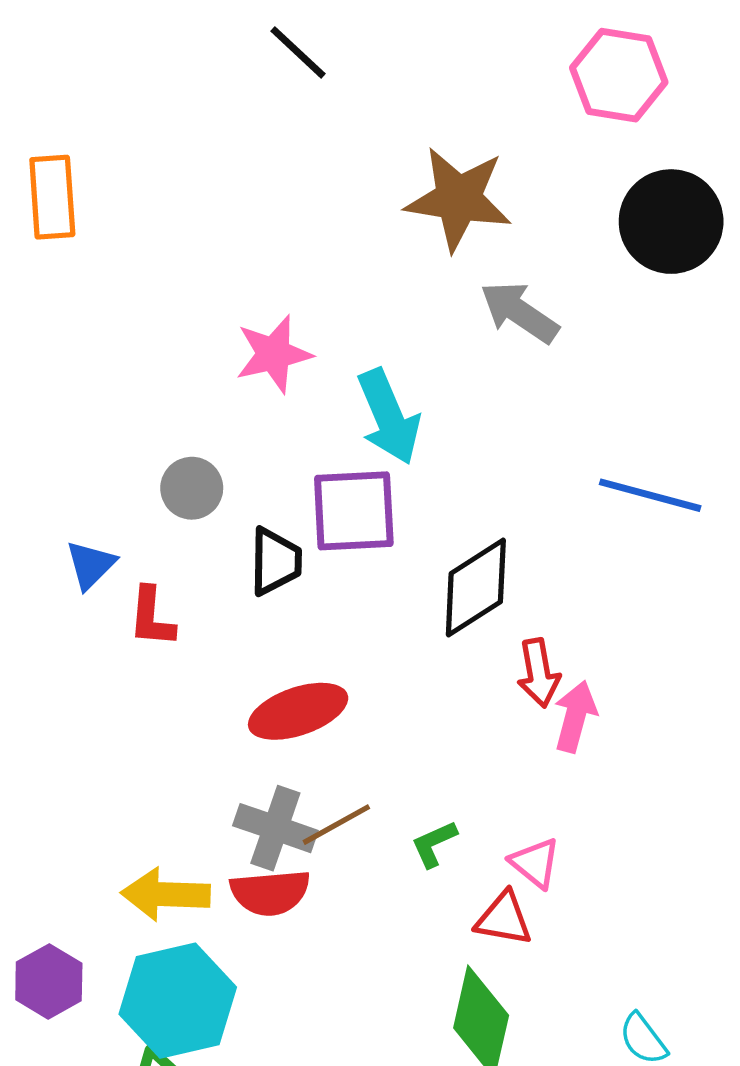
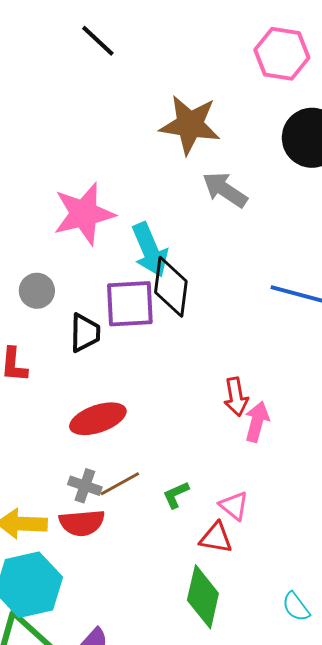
pink star: (274, 354) -> (84, 214), size x1.4
black diamond: (476, 588) -> (171, 287), moved, turned -50
gray cross: (275, 828) -> (85, 486), size x0.7

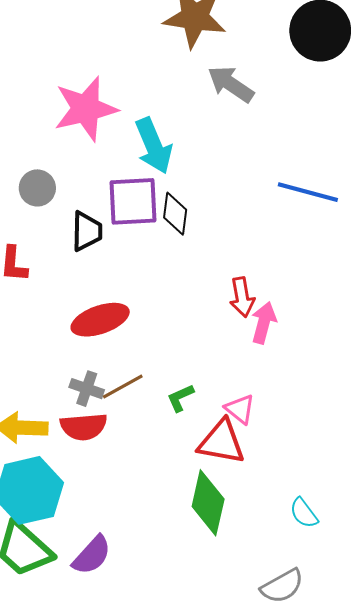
black diamond: (171, 287) -> (175, 214), moved, size x0.7
red triangle: (216, 538) -> (221, 442), size x1.4

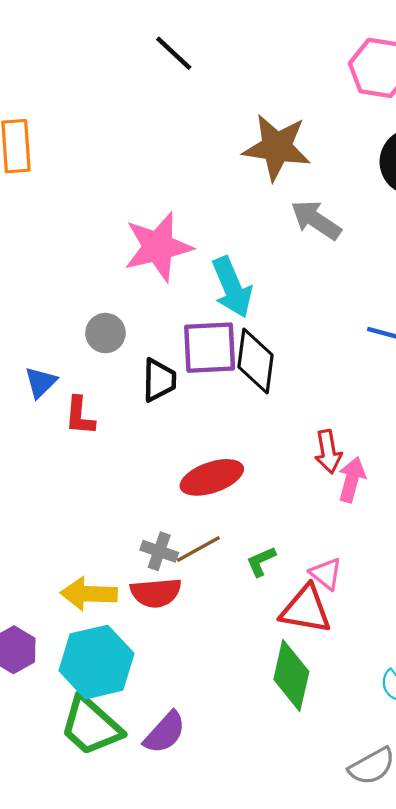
black diamond: (175, 214) -> (255, 361), size x1.4
red ellipse: (100, 320) -> (212, 477), moved

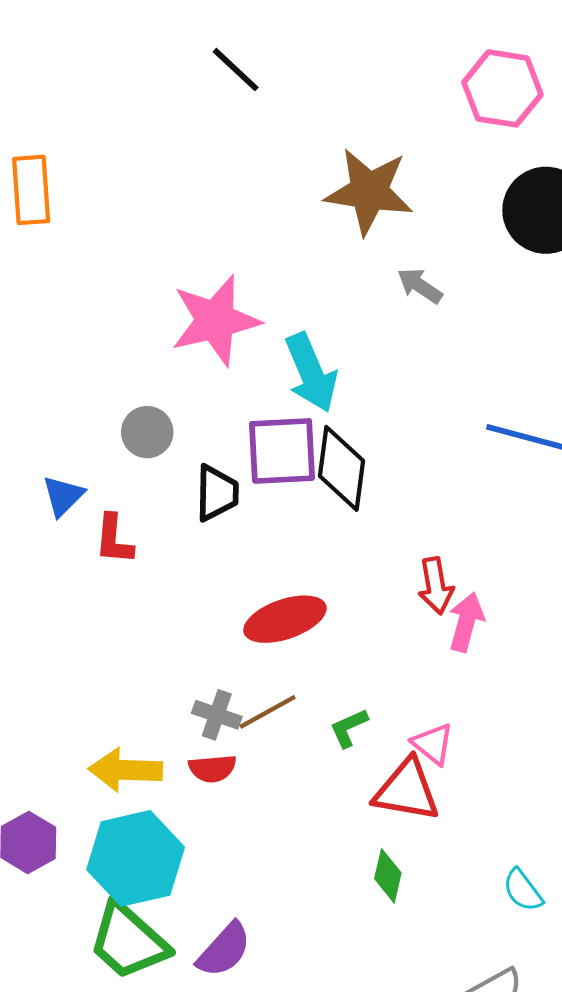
gray arrow: (316, 220) -> (420, 286), size x0.7
red semicircle: (156, 593) -> (212, 768), size x0.7
green diamond: (291, 675) -> (388, 876), size x0.6

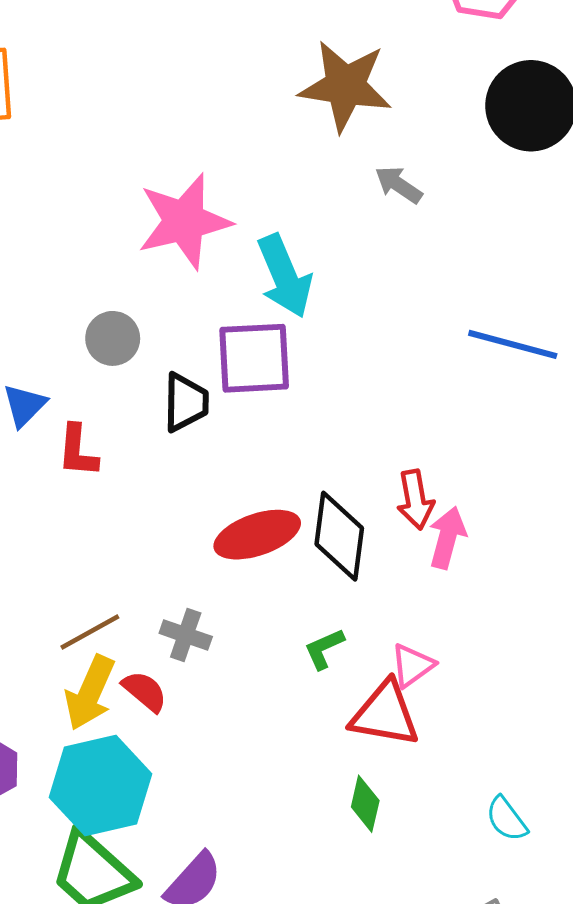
black diamond: (341, 468) -> (339, 536), moved
brown line: (268, 712) -> (90, 632), moved
pink triangle: (433, 744) -> (412, 665), turned 45
red semicircle: (212, 768) -> (145, 691), moved, turned -135
yellow arrow: (125, 770) -> (90, 693), turned -68

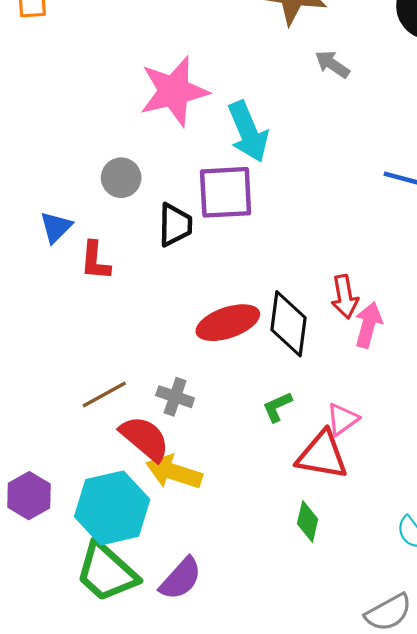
red semicircle: (145, 691) -> (145, 438), size x1.5
yellow arrow: (90, 693) -> (174, 472), moved, turned 84

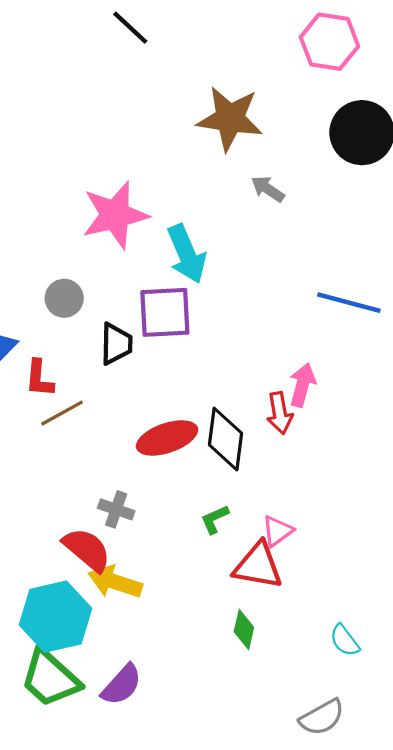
pink arrow: (368, 325) -> (302, 385), moved
brown line: (104, 394) -> (62, 413), moved

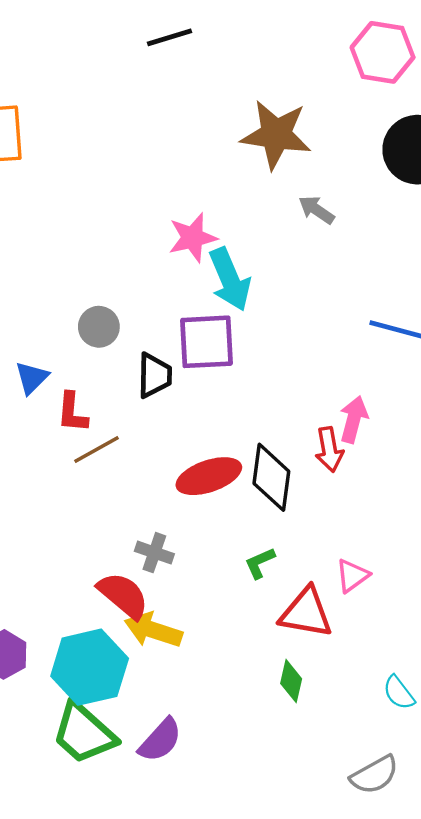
black line: (130, 28) -> (169, 37), turned -60
pink star: (115, 215) -> (193, 238), moved, size x0.7
pink triangle: (277, 531) -> (352, 576), moved

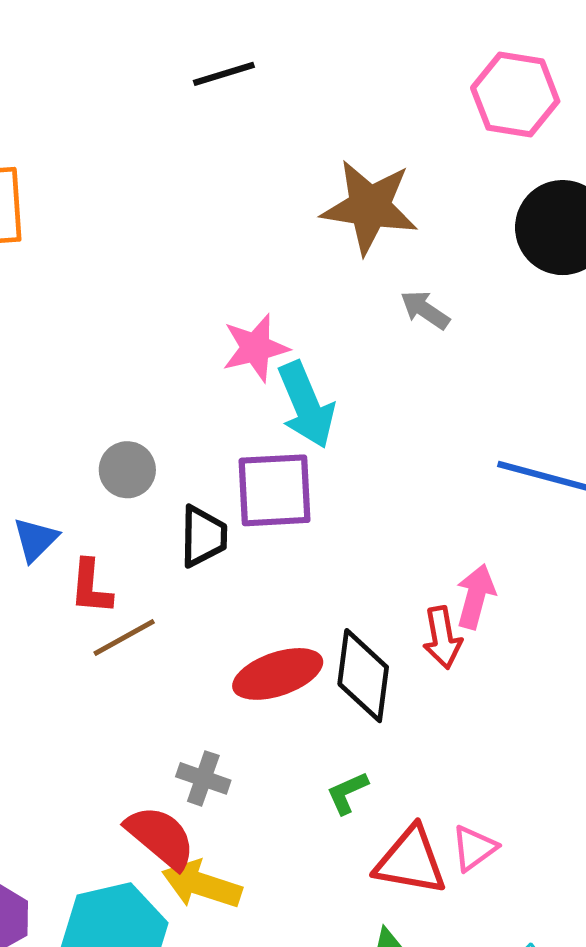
pink triangle: (352, 576) -> (474, 848), moved

